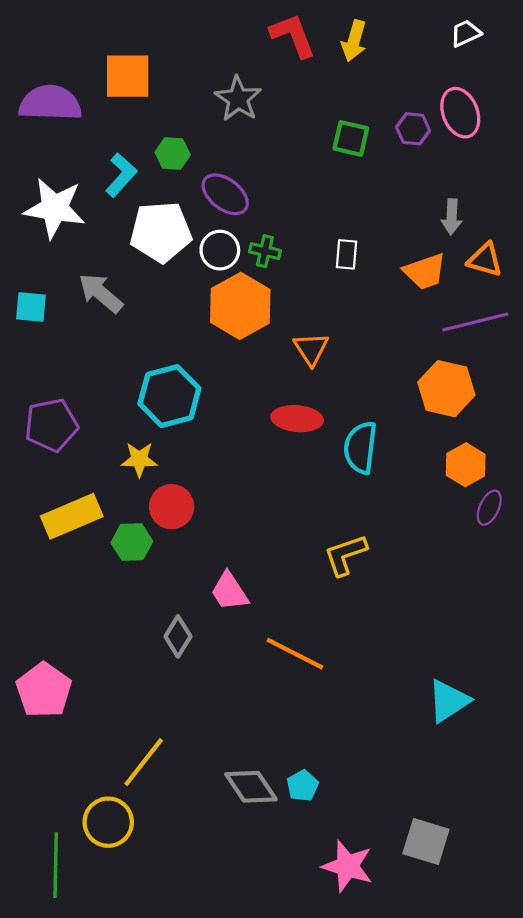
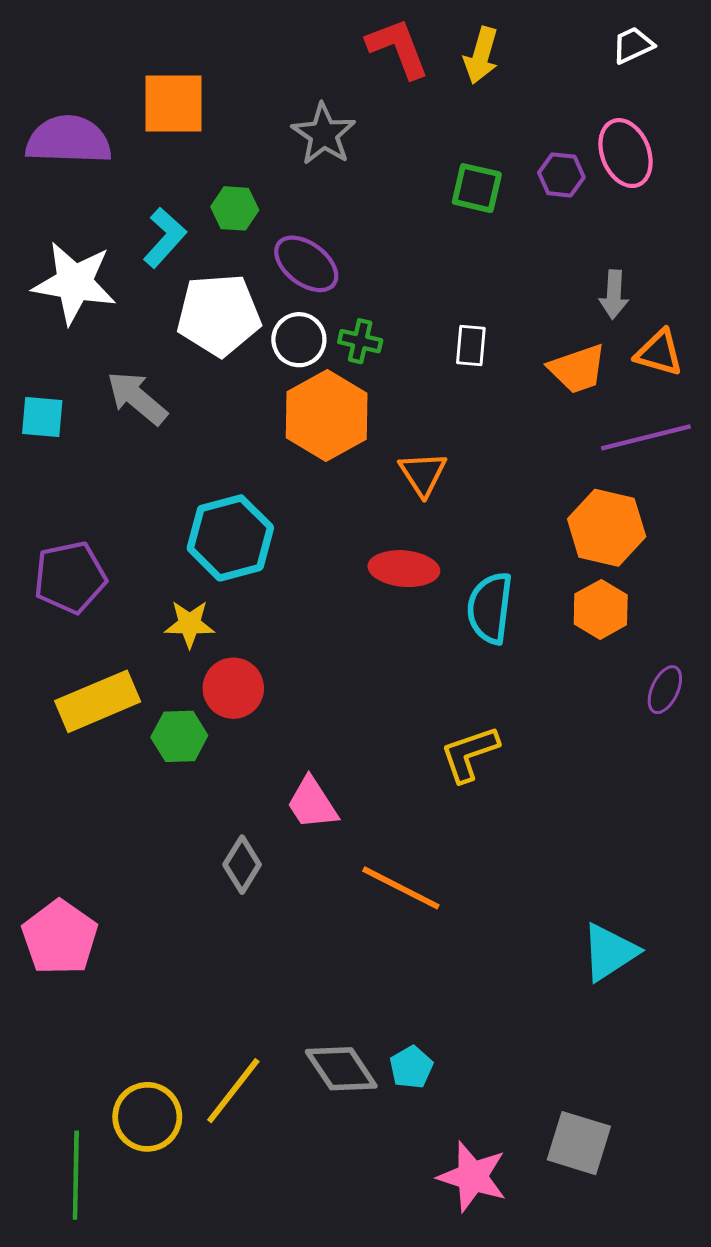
orange hexagon: (466, 465) -> (601, 609), moved
yellow line: (144, 762) -> (233, 1091), moved

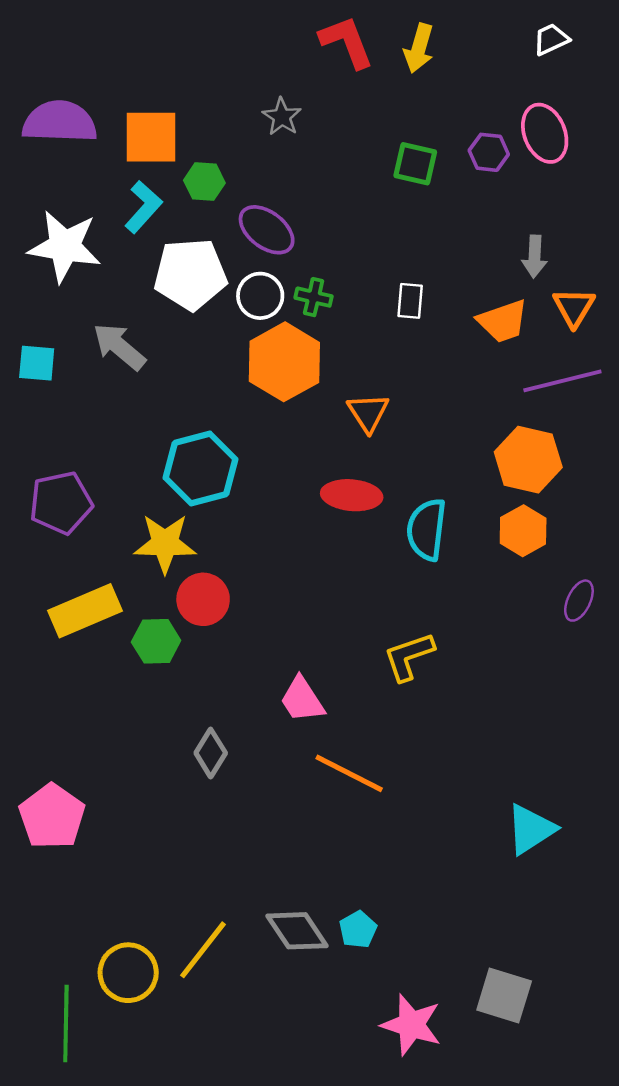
orange square: (174, 103) -> (151, 137), moved
gray star: (324, 134) -> (282, 117), size x0.7
orange triangle: (659, 353) -> (574, 307), turned 45
yellow star: (190, 624) -> (165, 543), size x1.4
pink trapezoid: (312, 803) -> (302, 700), moved

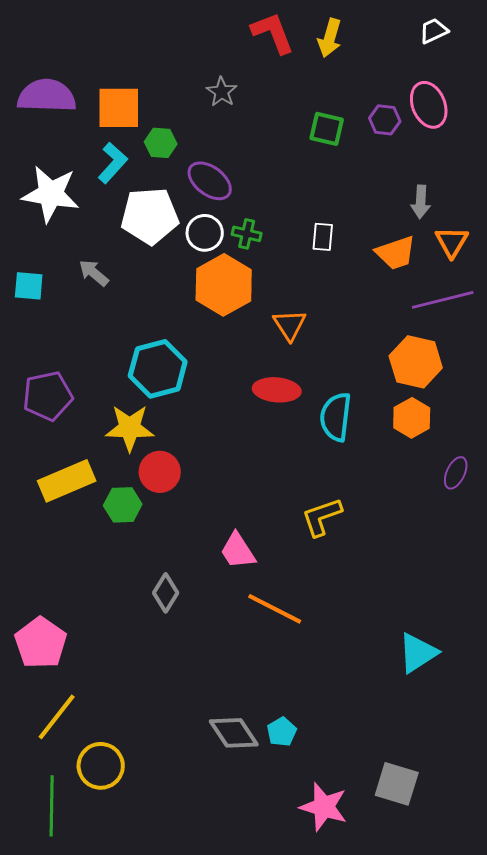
gray arrow: (119, 347) -> (94, 273), size x0.7
yellow line: (203, 950) -> (57, 717), moved

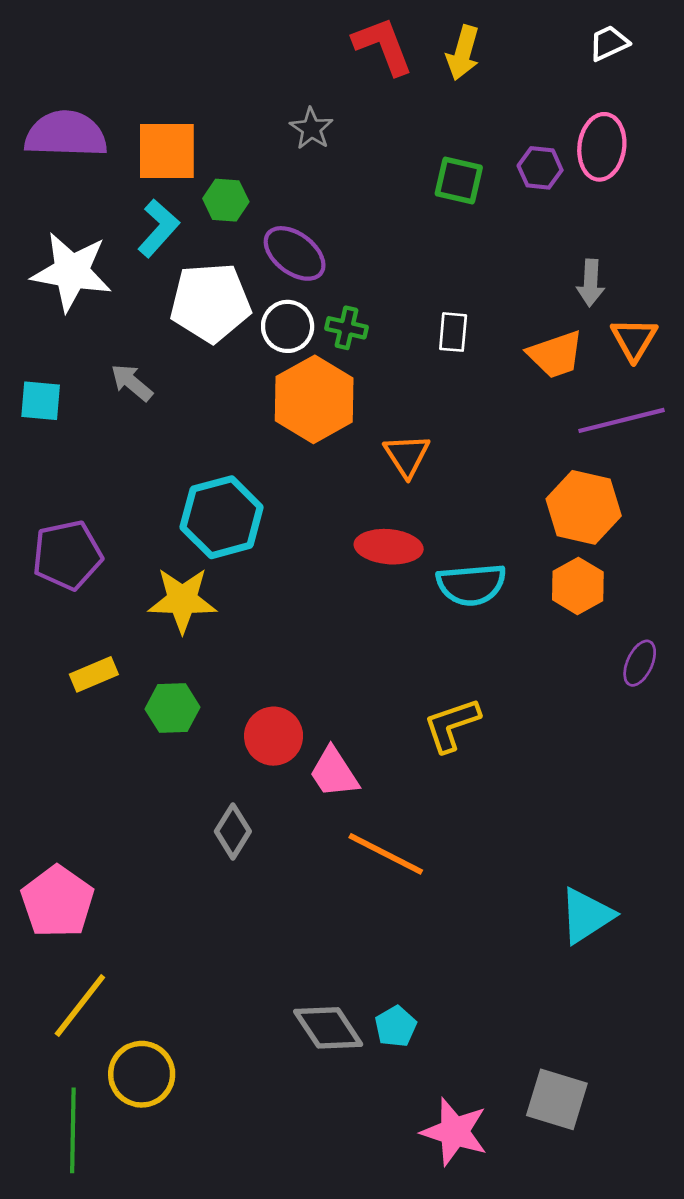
pink ellipse: (429, 105) -> (602, 147), turned 30
cyan semicircle: (336, 417) -> (471, 585), turned -102
red circle: (160, 472) -> (274, 736), moved
yellow rectangle: (67, 481) -> (94, 674), size x0.6

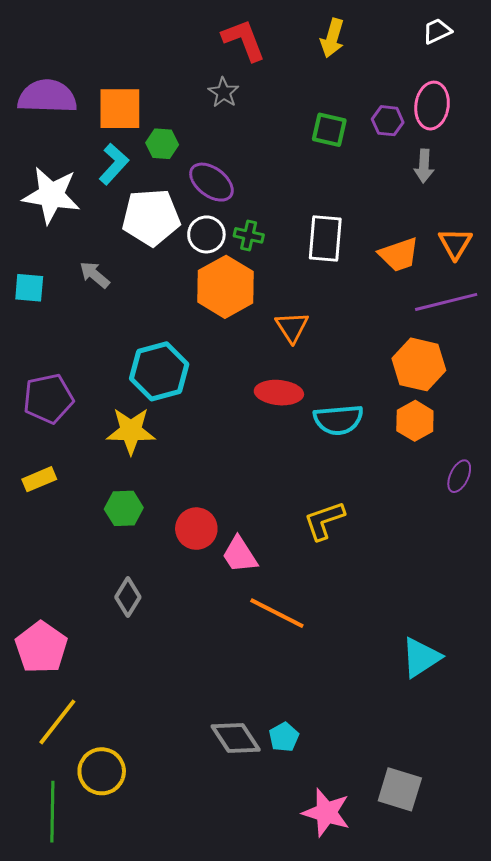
red L-shape: (383, 46) -> (244, 40), moved
gray arrow: (591, 283) -> (424, 166), moved
white rectangle: (453, 332) -> (325, 238), size x1.6
yellow rectangle: (94, 674) -> (39, 479), moved
gray diamond: (233, 831) -> (128, 597), moved

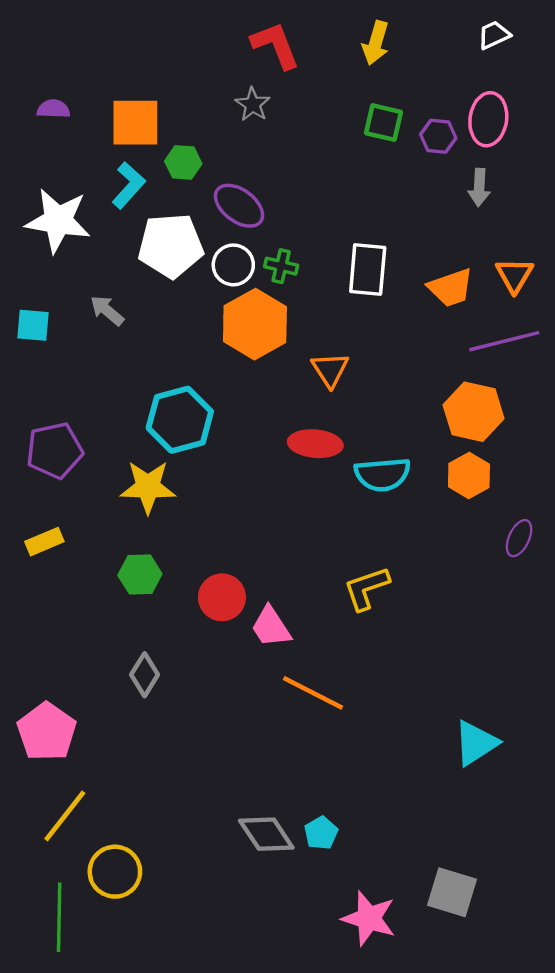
purple semicircle: (47, 96) -> (53, 109), size x0.5
green square: (329, 130) -> (384, 123), moved

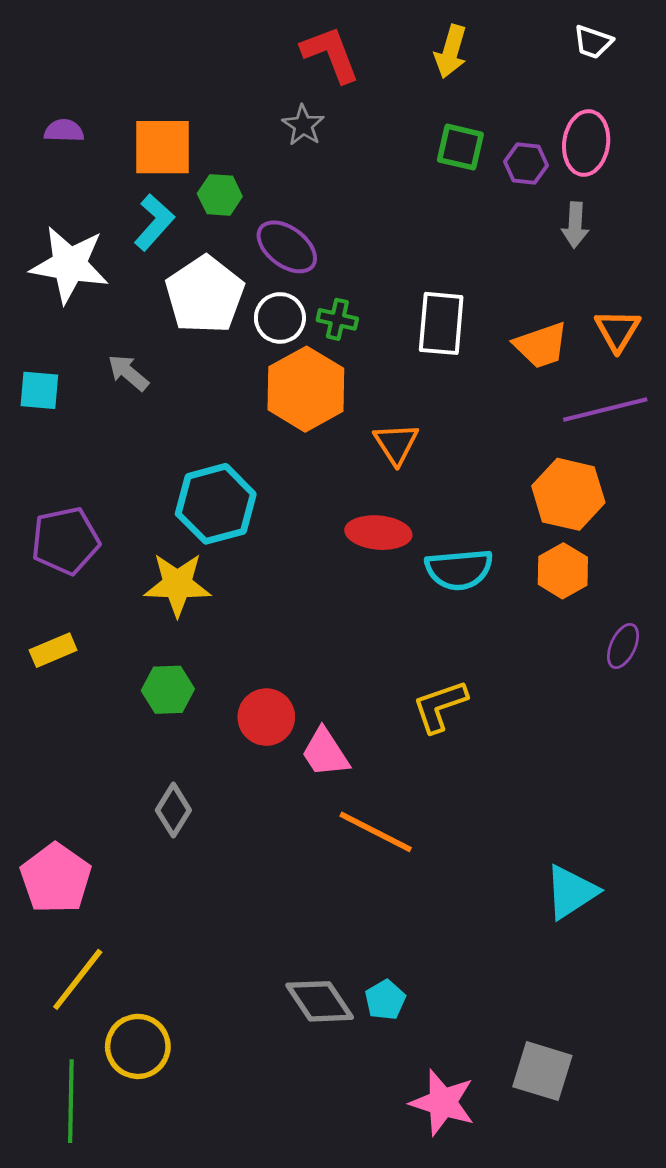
white trapezoid: (494, 35) -> (593, 42), turned -136
white pentagon: (171, 246) -> (205, 295), turned -30

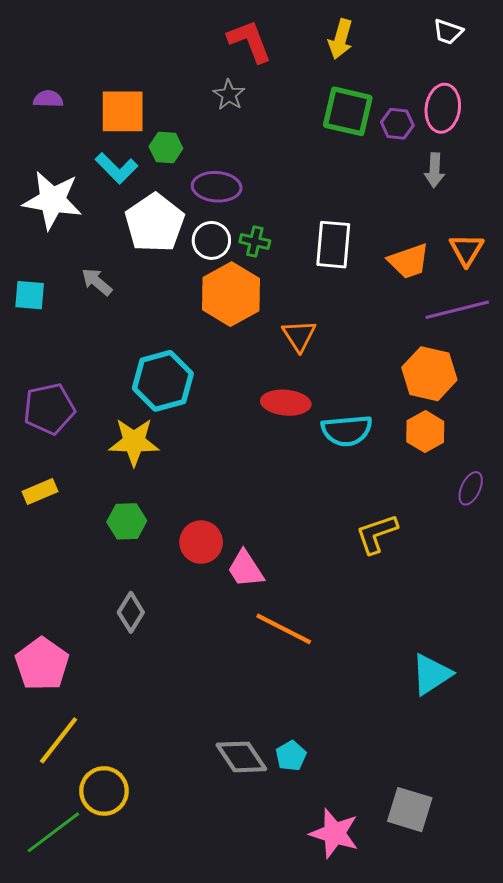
green square: (460, 147) -> (348, 111), size x1.4
cyan L-shape: (154, 222) -> (116, 168), turned 93
purple ellipse: (287, 247) -> (217, 187), turned -33
yellow L-shape: (440, 706) -> (377, 534), moved
green line: (71, 1101) -> (53, 832), turned 52

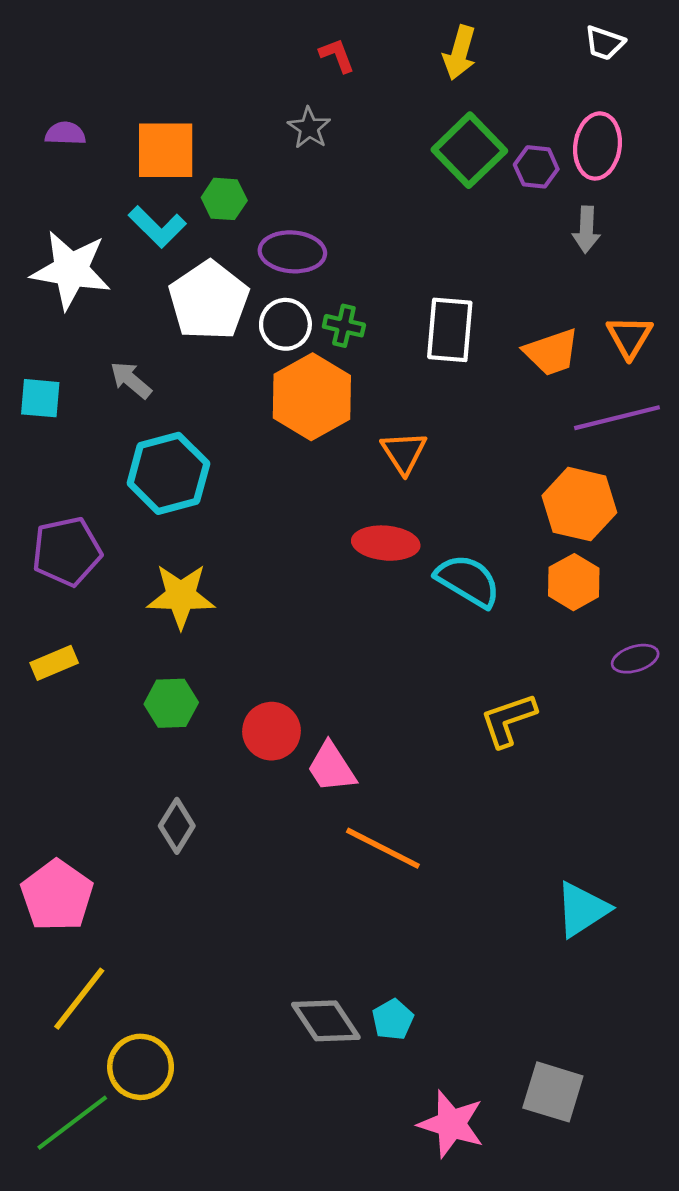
red L-shape: (250, 41) -> (337, 55), size x0.6
green square: (348, 111) -> (469, 150), turned 33
cyan hexagon: (163, 381) -> (168, 473), moved
cyan semicircle: (347, 430) -> (468, 581), turned -144
purple ellipse: (471, 488) -> (635, 659), turned 48

